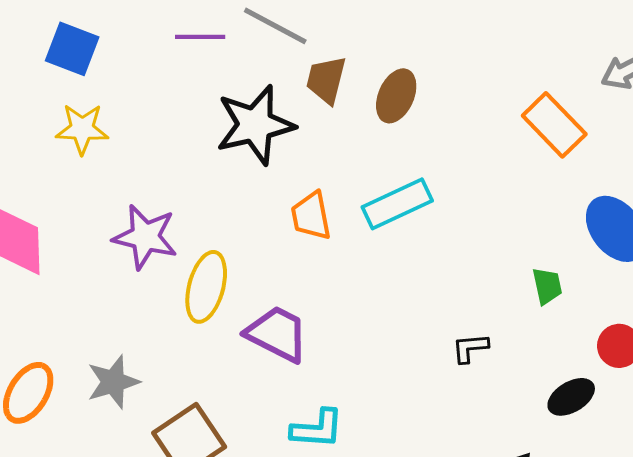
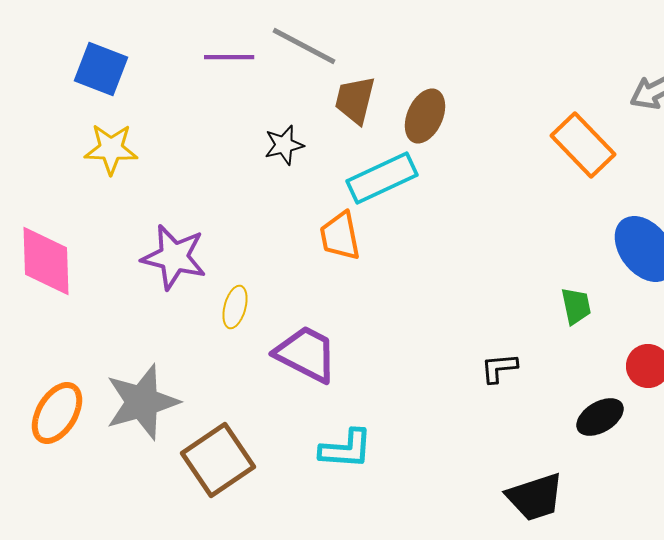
black star: (255, 125) -> (284, 145), size x0.5
cyan rectangle: (397, 204) -> (382, 178), moved
yellow ellipse: (206, 287) -> (235, 307), size x0.6
gray star: (113, 382) -> (142, 402), size x1.4

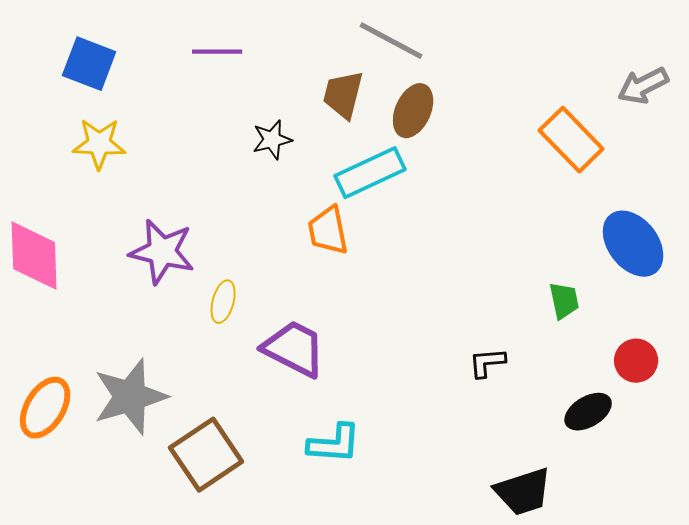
gray line: (304, 46) -> (391, 41), moved

